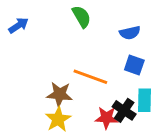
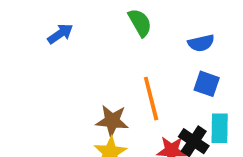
orange line: (90, 77) -> (151, 99), turned 56

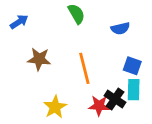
blue square: (207, 84) -> (132, 66), moved
brown star: (112, 121) -> (39, 59), moved

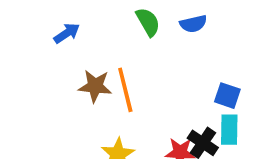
blue semicircle: (120, 28) -> (193, 24), moved
orange line: (84, 68) -> (125, 90), moved

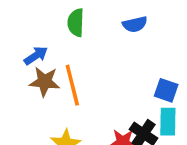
green semicircle: (148, 22) -> (76, 23), moved, turned -148
blue arrow: (67, 33) -> (36, 56), moved

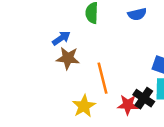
orange line: (72, 85) -> (102, 78), moved

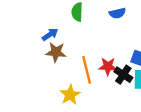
black cross: (144, 98) -> (123, 75), moved
red star: (128, 105) -> (108, 66), moved

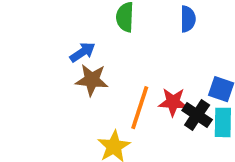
blue semicircle: (117, 13) -> (188, 19), turned -77
orange line: (87, 70) -> (140, 108), turned 32

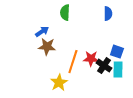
blue semicircle: (188, 19) -> (108, 14), moved

